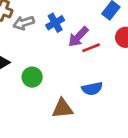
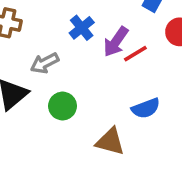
gray arrow: (24, 23) -> (45, 63), moved
brown triangle: (62, 108) -> (110, 142), turned 30

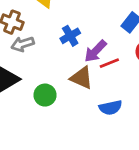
gray arrow: (45, 63) -> (23, 44), moved
brown triangle: (110, 142) -> (82, 78), moved

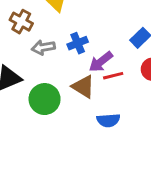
gray arrow: (23, 44) -> (43, 47), moved
green circle: (45, 95) -> (45, 99), size x1.4

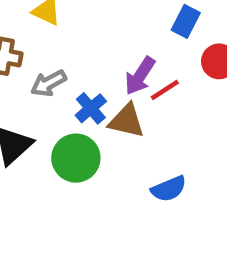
blue cross: (78, 43) -> (91, 108), moved
blue semicircle: (108, 120) -> (169, 189), moved

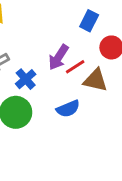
brown triangle: (127, 121) -> (95, 80), moved
blue semicircle: (169, 189) -> (68, 109), moved

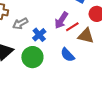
blue semicircle: (68, 109) -> (68, 55), turned 70

